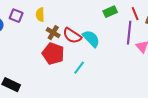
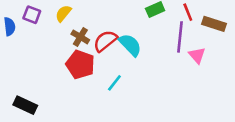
yellow semicircle: (40, 15) -> (63, 13), turned 40
red semicircle: (72, 36) -> (105, 41), turned 108

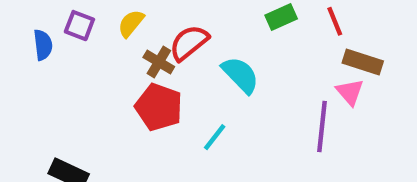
brown rectangle: (214, 24) -> (363, 62), moved
purple line: (180, 37) -> (322, 126), moved
red semicircle: (105, 41) -> (189, 43), moved

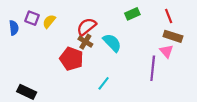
red line: (335, 21) -> (169, 16), moved
yellow semicircle: (131, 23) -> (49, 21), moved
brown cross: (159, 62) -> (85, 42), moved
cyan line: (215, 137) -> (104, 83), moved

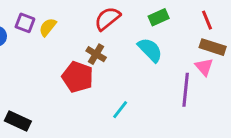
red semicircle: (86, 27) -> (107, 19), moved
cyan semicircle: (112, 43) -> (150, 50), moved

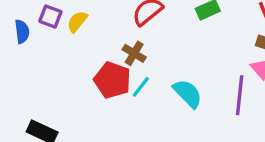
cyan semicircle: (150, 50) -> (188, 93), moved
cyan line: (120, 110) -> (141, 87), moved

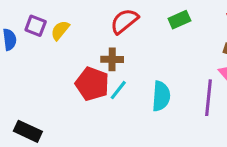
brown cross: (134, 53) -> (112, 59), turned -30
cyan semicircle: (188, 93) -> (161, 96), turned 48

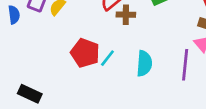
brown cross: (112, 59) -> (126, 15), moved

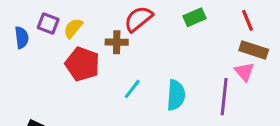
brown cross: (126, 15) -> (117, 42), moved
red pentagon: (85, 53) -> (82, 64), moved

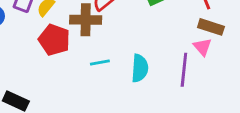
brown cross: (117, 42) -> (86, 20), size x1.5
cyan line: (132, 89) -> (100, 63), turned 42

